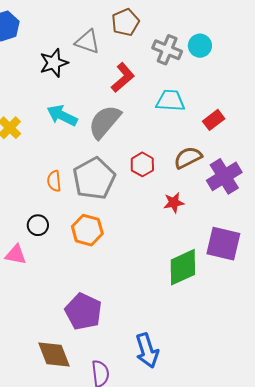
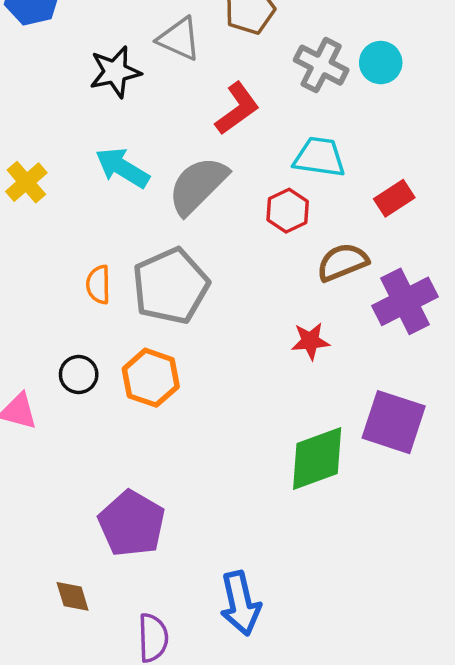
red hexagon: (142, 164) -> (288, 211), moved
black circle: (38, 225) -> (79, 375), moved
brown diamond: (54, 354) -> (73, 596), size x0.6

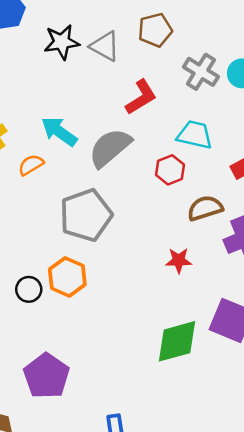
black star: (115, 72) -> (62, 42), moved
orange semicircle: (98, 285) -> (31, 165), moved, turned 55
black circle: (79, 375) -> (29, 289), moved

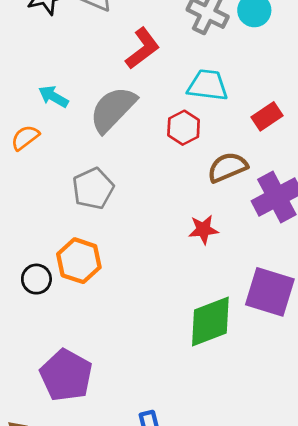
cyan arrow: (59, 131) -> (53, 97), size x0.7
gray pentagon: (86, 215) -> (93, 189), size x0.7

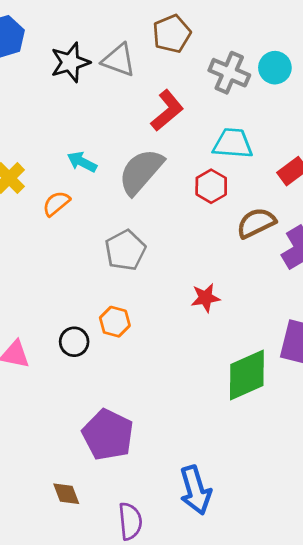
red star: (203, 230) -> (205, 298), moved
orange hexagon: (79, 261) -> (115, 322), size x0.7

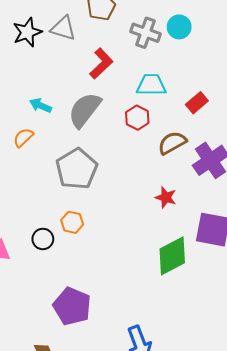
gray pentagon: (125, 250) -> (77, 169), size x1.4
red star: (205, 298) -> (166, 197), moved, turned 30

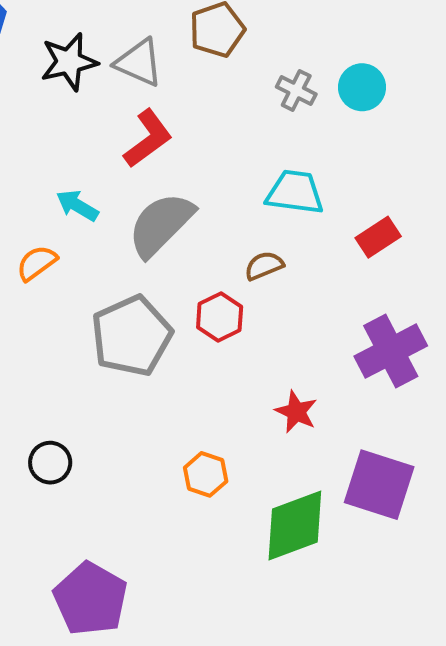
gray cross: (146, 33) -> (296, 90), size x0.7
red L-shape: (101, 64) -> (148, 139), moved
red hexagon: (137, 118) -> (220, 317), moved
brown semicircle: (172, 143) -> (264, 266), moved, size x0.7
orange hexagon: (72, 222) -> (206, 474), moved

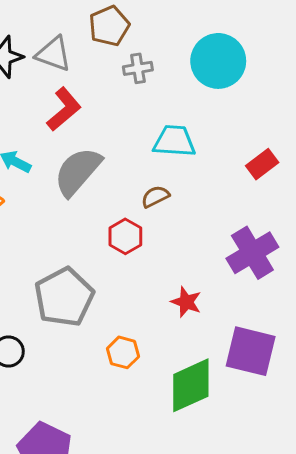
cyan circle: (362, 87) -> (218, 61), size x1.6
gray cross: (296, 90) -> (138, 68), moved, turned -32
red rectangle: (378, 237) -> (262, 164), moved
gray pentagon: (132, 336) -> (64, 297), moved

